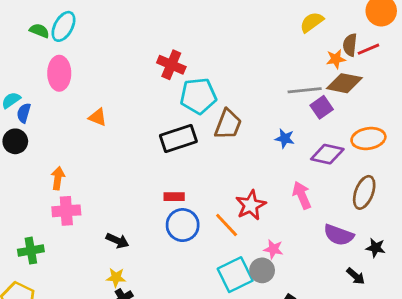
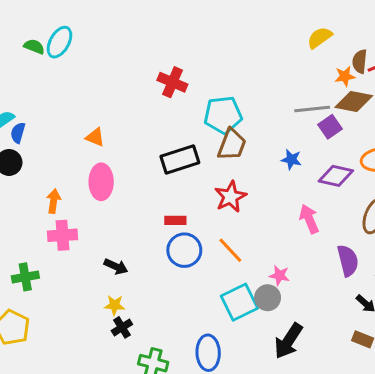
pink ellipse: (59, 73) -> (101, 182), moved
cyan pentagon: (198, 96) -> (223, 115), moved
red star: (251, 205) -> (230, 197), moved
purple semicircle: (339, 235) -> (348, 261), turned -124

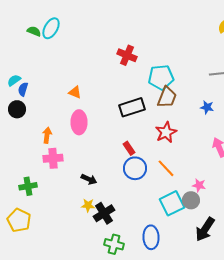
red rectangle: (175, 220) -> (129, 148), turned 56
black cross: (122, 327) -> (104, 213), moved, size x1.5

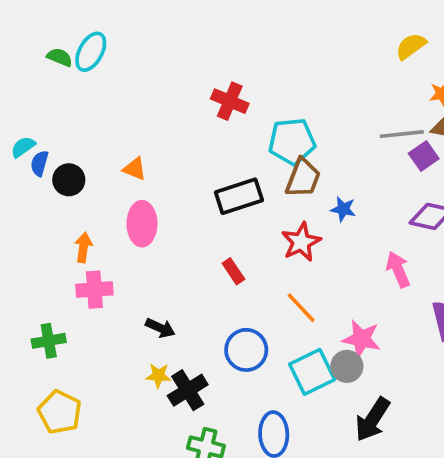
blue star: (207, 107) -> (343, 209), moved
black circle: (17, 109) -> (69, 180), moved
blue circle: (135, 168) -> (246, 350), moved
pink star: (199, 185) -> (361, 339), size x1.5
yellow pentagon: (19, 220) -> (60, 412), moved

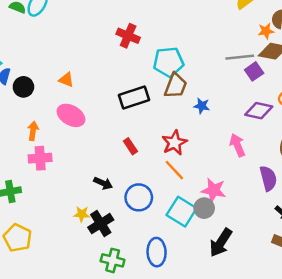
pink ellipse: (142, 224) -> (71, 115), turned -60
red star: (301, 242) -> (174, 143), moved
black arrow: (160, 328) -> (103, 183), moved
cyan square: (312, 372) -> (182, 212), turned -32

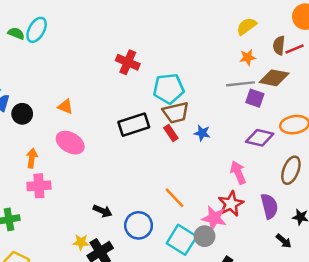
orange star: (266, 31) -> (248, 57), moved
purple square: (254, 71) -> (255, 98), turned -36
brown trapezoid: (176, 86) -> (176, 113), turned 56
red star: (174, 143) -> (231, 204), moved
red rectangle: (130, 146) -> (171, 133), moved

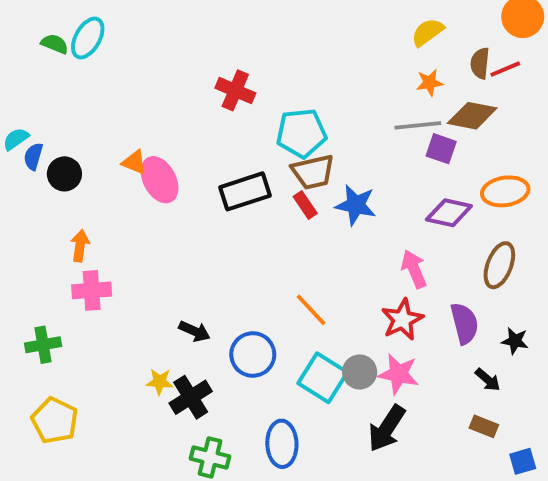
blue star: (202, 133) -> (356, 205), size x1.5
pink ellipse: (70, 143) -> (160, 180), moved, turned 32
pink star: (214, 218) -> (398, 374), moved

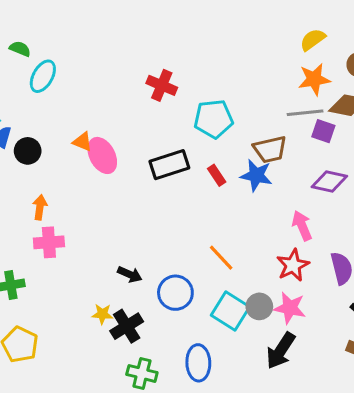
cyan ellipse: (88, 38) -> (43, 76), moved
orange star: (429, 83) -> (314, 79), size x1.5
brown trapezoid: (313, 172) -> (270, 149), moved

